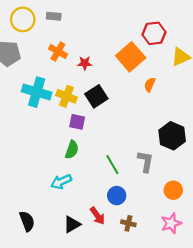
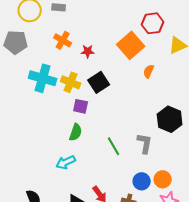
orange circle: (173, 190) -> (163, 179), moved
blue circle: (117, 196) -> (142, 181), moved

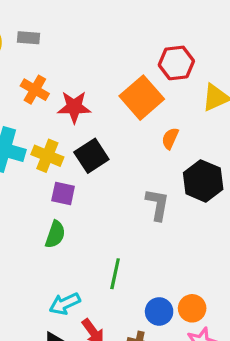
red star: (88, 51) -> (74, 107), size x1.5
black hexagon: (170, 119) -> (203, 181), moved
gray L-shape: (145, 143) -> (158, 205), moved
green line: (114, 146) -> (115, 274), moved, turned 42
cyan arrow: (66, 162) -> (65, 304), moved

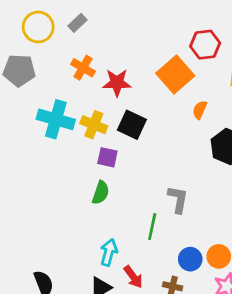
gray rectangle: (29, 38) -> (78, 23), turned -48
black square: (91, 156) -> (132, 125), turned -32
gray L-shape: (158, 205) -> (178, 199), moved
cyan arrow: (65, 304) -> (109, 252), turned 130

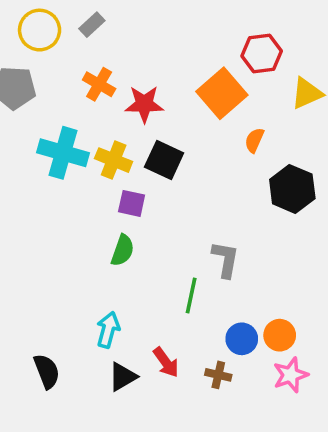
cyan arrow: (109, 252) -> (108, 330), moved

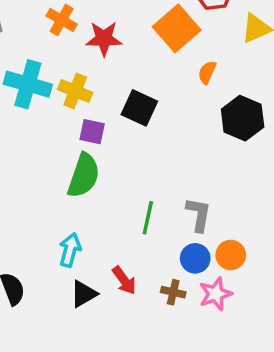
black square: (164, 160) -> (139, 108), moved
green semicircle: (123, 250) -> (84, 176), size x1.5
gray L-shape: (225, 259) -> (199, 214), moved
pink star: (291, 375) -> (215, 294), moved

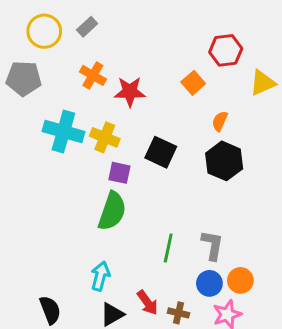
orange square: (177, 28) -> (193, 83), size x0.6
black hexagon: (243, 118) -> (224, 161), moved
brown cross: (173, 292) -> (178, 313), moved

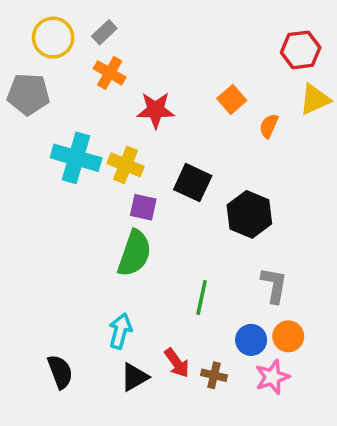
red hexagon: (226, 50) -> (301, 50), moved
orange cross: (93, 75) -> (110, 73), moved
orange semicircle: (220, 121) -> (269, 126), moved
black hexagon: (224, 161) -> (249, 214), moved
gray L-shape: (212, 245) -> (274, 285), moved

